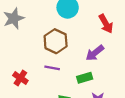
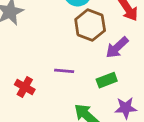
brown hexagon: (56, 41) -> (90, 25), moved

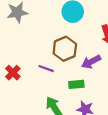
brown hexagon: (90, 25) -> (65, 49), moved

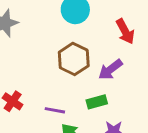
purple line: (46, 69) -> (55, 110), moved

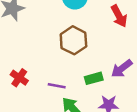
purple arrow: (110, 70) -> (122, 69), moved

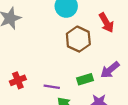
brown hexagon: (73, 40) -> (78, 39), moved
red cross: (19, 78) -> (18, 80), turned 35

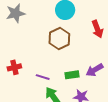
brown hexagon: (78, 39) -> (59, 38), moved

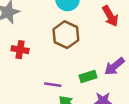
red cross: (14, 67) -> (20, 50), moved, turned 32

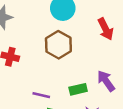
purple arrow: (114, 66) -> (106, 81), turned 90

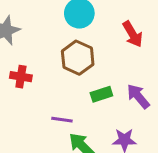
green rectangle: (78, 89) -> (101, 94), moved

